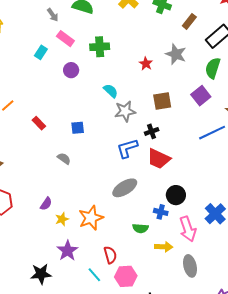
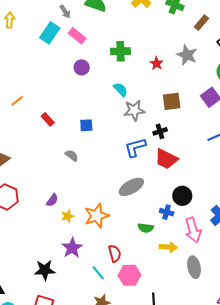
green cross: (100, 47) -> (120, 51), moved
cyan rectangle: (41, 52) -> (50, 33), moved, size x1.5

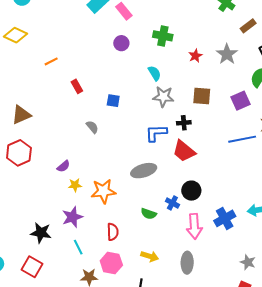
yellow arrow: (168, 247) -> (150, 256), moved
cyan line: (98, 273) -> (78, 247), moved
pink hexagon: (129, 275) -> (111, 263), moved

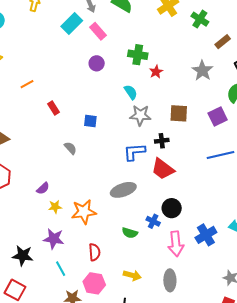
red star: (195, 56) -> (156, 72), moved
purple star: (72, 217) -> (54, 239), turned 30

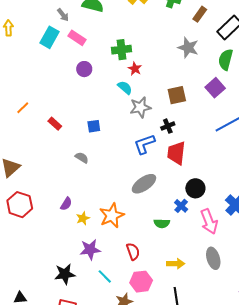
red star: (156, 72) -> (135, 69), moved
red trapezoid: (163, 169) -> (176, 153), turned 75
blue cross: (153, 221) -> (181, 206), turned 32

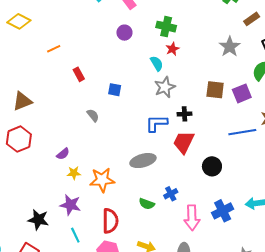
brown square: (177, 95) -> (215, 90), moved
gray star: (140, 107) -> (165, 87), turned -30
black circle: (195, 188) -> (212, 166), moved
red semicircle: (133, 251) -> (110, 221), size x1.4

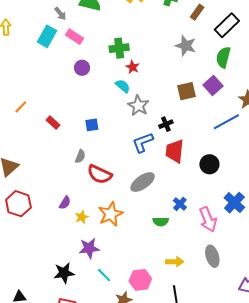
gray semicircle: (93, 115) -> (80, 156), turned 80
red semicircle: (110, 221) -> (100, 174), moved, turned 135

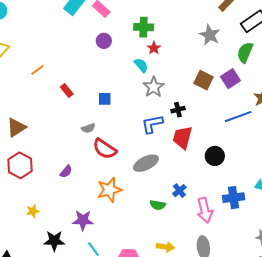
brown square: (187, 91) -> (203, 80), turned 30
gray semicircle: (80, 156) -> (88, 128), turned 40
blue cross: (234, 203) -> (234, 198), turned 30
yellow star: (82, 217) -> (33, 211), moved

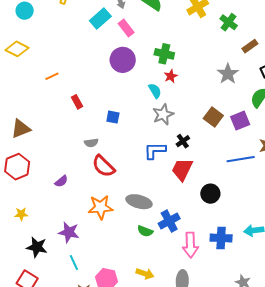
purple circle: (104, 41) -> (123, 60), size x1.6
black cross: (178, 110) -> (183, 141), turned -32
gray ellipse: (146, 163) -> (139, 202), moved, turned 30
blue cross: (179, 191) -> (169, 221), size x1.5

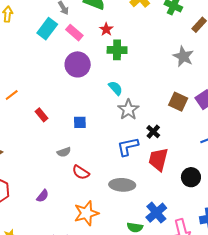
red star: (171, 76) -> (106, 29), moved
red semicircle: (103, 166) -> (81, 172), size x0.7
gray ellipse: (139, 202) -> (122, 185), moved

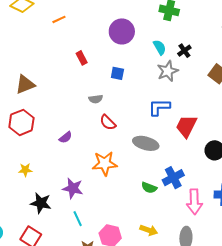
purple circle: (78, 64) -> (122, 31), moved
orange line: (12, 95) -> (59, 19), moved
black cross: (153, 132) -> (184, 51), moved

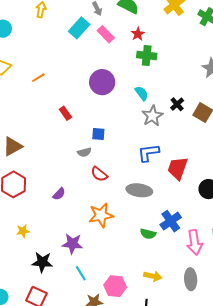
black cross: (184, 51) -> (177, 104), moved
blue square: (117, 73) -> (98, 134), moved

